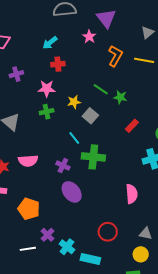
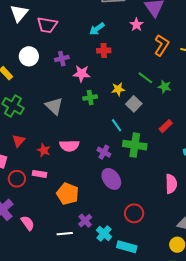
pink star: (47, 89) -> (81, 74), moved
red rectangle: (132, 126) -> (166, 126), moved
red circle: (108, 232) -> (134, 213), moved

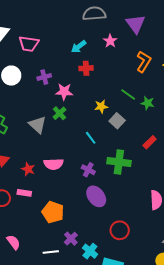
pink star: (136, 25) -> (110, 41), moved
green cross: (90, 98) -> (59, 113), moved, turned -32
cyan line: (117, 125) -> (91, 138), moved

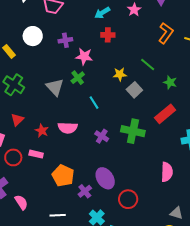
green star: (148, 103) -> (170, 82), moved
cyan line: (91, 138) -> (94, 103), moved
red rectangle: (150, 142) -> (165, 114), size x1.5
purple ellipse: (96, 196) -> (105, 178), moved
purple cross: (71, 239) -> (85, 191), moved

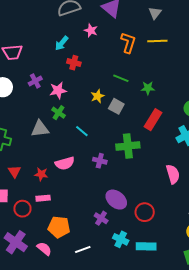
red cross: (108, 35) -> (74, 63), turned 32
gray triangle: (55, 87) -> (40, 129), turned -36
orange pentagon: (63, 176) -> (59, 227), moved

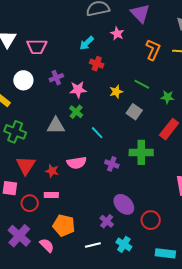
yellow star: (97, 96) -> (116, 92), moved
red triangle: (14, 171) -> (26, 165), size x1.5
cyan rectangle: (146, 246) -> (165, 253), moved
white line: (83, 250) -> (93, 245), moved

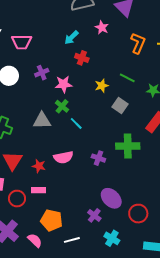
cyan line: (97, 133) -> (76, 123), moved
white line: (93, 245) -> (72, 240), moved

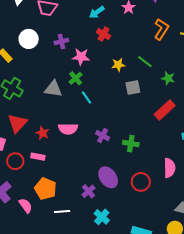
gray square: (120, 105) -> (133, 87), turned 35
green cross: (128, 146) -> (131, 144), moved, size x0.7
red circle: (138, 214) -> (141, 182), moved

